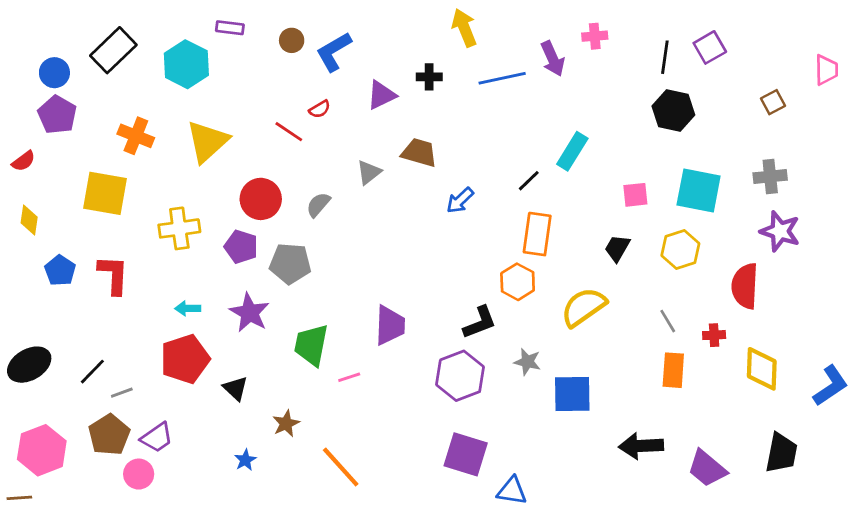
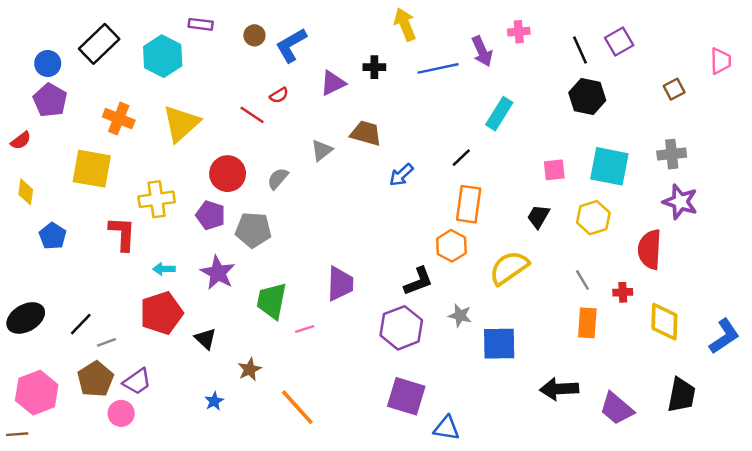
black line: (665, 57) -> (580, 50), turned -32
cyan rectangle: (572, 151) -> (499, 114), moved
red L-shape: (113, 275) -> (122, 234), moved

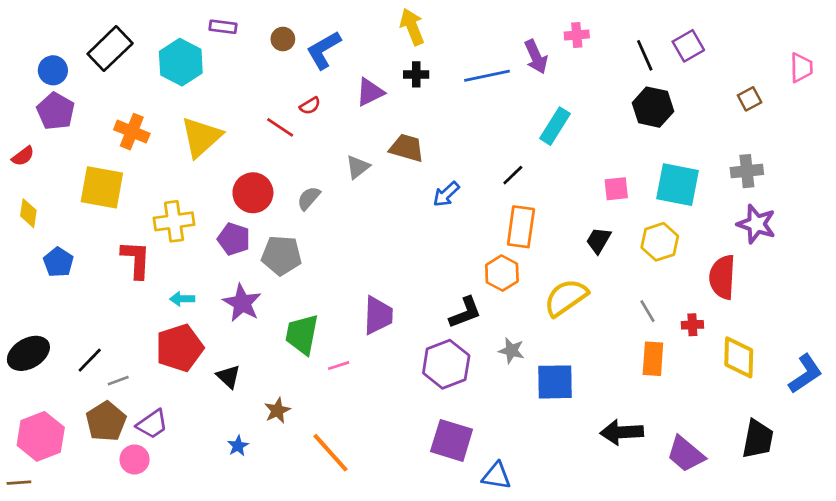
yellow arrow: (405, 24) -> (412, 27), moved

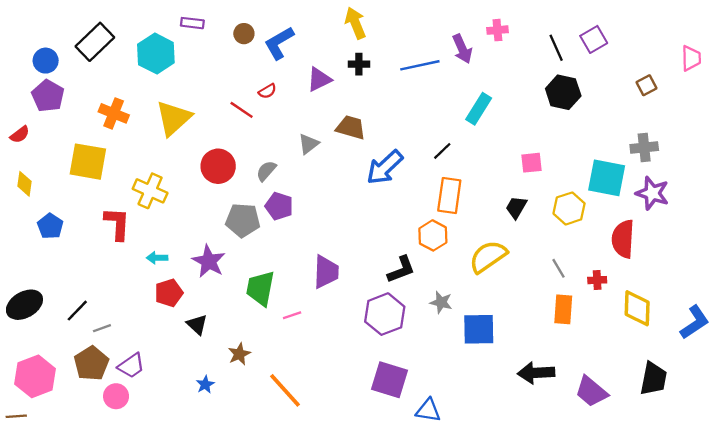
cyan square: (677, 185) -> (607, 178), moved
blue arrow: (446, 194) -> (385, 167), size x1.6
yellow cross: (174, 221) -> (150, 191), turned 32
purple pentagon: (234, 239) -> (279, 206), moved
red pentagon: (179, 348) -> (169, 293), moved, size x0.7

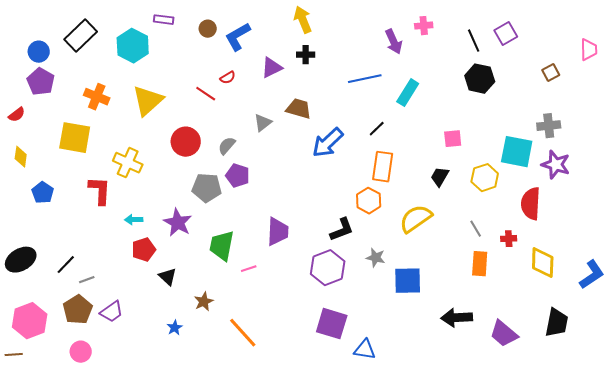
blue line: (420, 65) -> (365, 79), moved
pink circle: (116, 396) -> (81, 352), moved

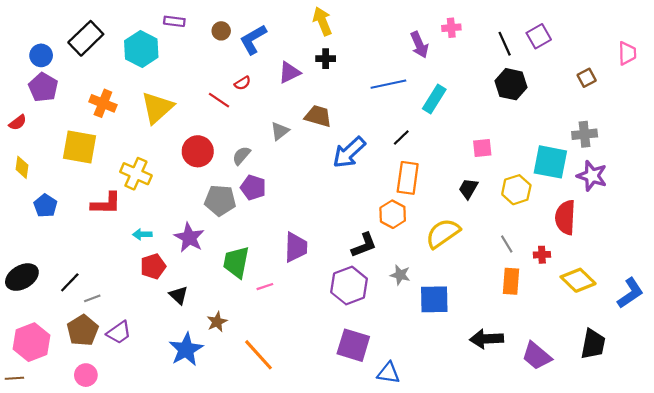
red L-shape: (100, 191) -> (106, 204), turned 88
yellow diamond: (543, 263) -> (578, 280), turned -48
blue star: (175, 328) -> (186, 349), size x2.0

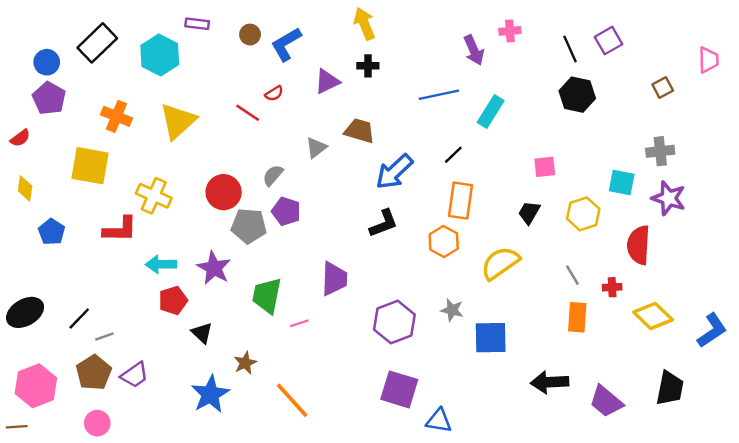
red circle: (198, 151) -> (224, 192), moved
cyan square: (550, 162) -> (622, 182), size x0.7
cyan arrow: (142, 234) -> (161, 264), size x1.4
black L-shape: (364, 245) -> (384, 223), moved

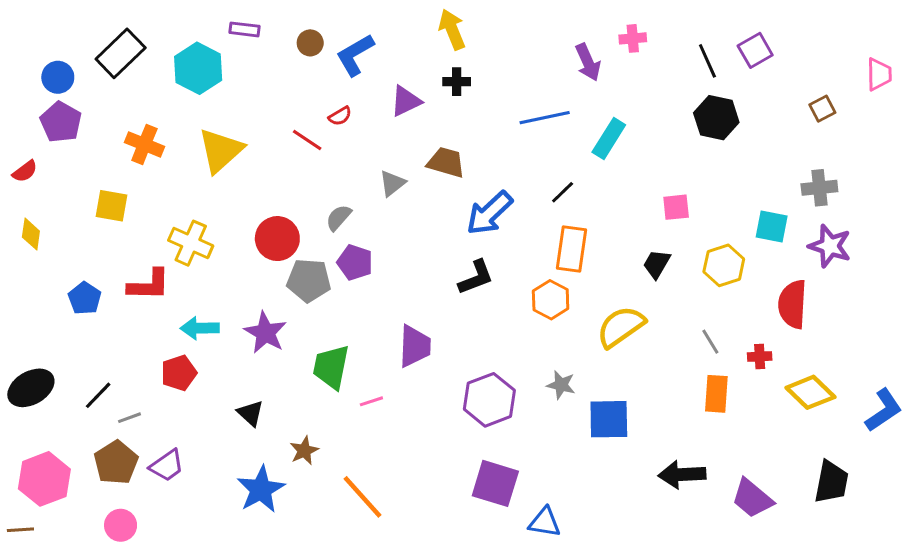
yellow square: (90, 166) -> (112, 206), size x0.7
blue pentagon: (52, 232) -> (85, 298), moved
red pentagon: (173, 300) -> (179, 373), moved

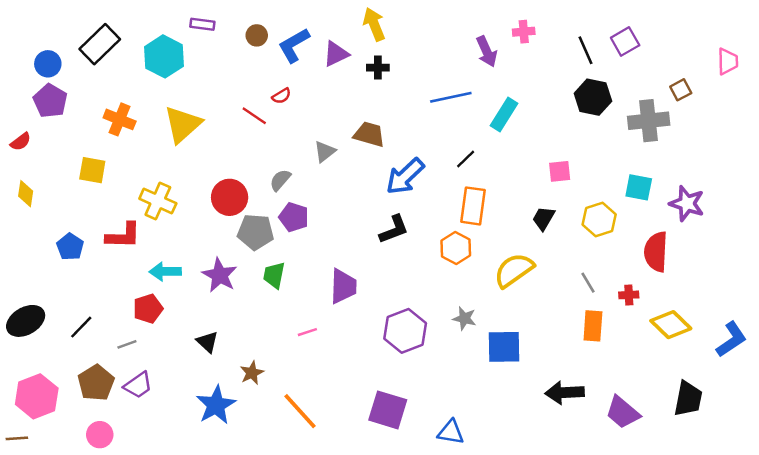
purple triangle: (406, 101) -> (336, 54), moved
gray cross: (819, 188) -> (649, 121), moved, size x1.4
green trapezoid: (331, 367) -> (274, 275), moved, size x0.7
gray line: (129, 418) -> (127, 344), moved
purple square: (495, 483) -> (388, 410), moved

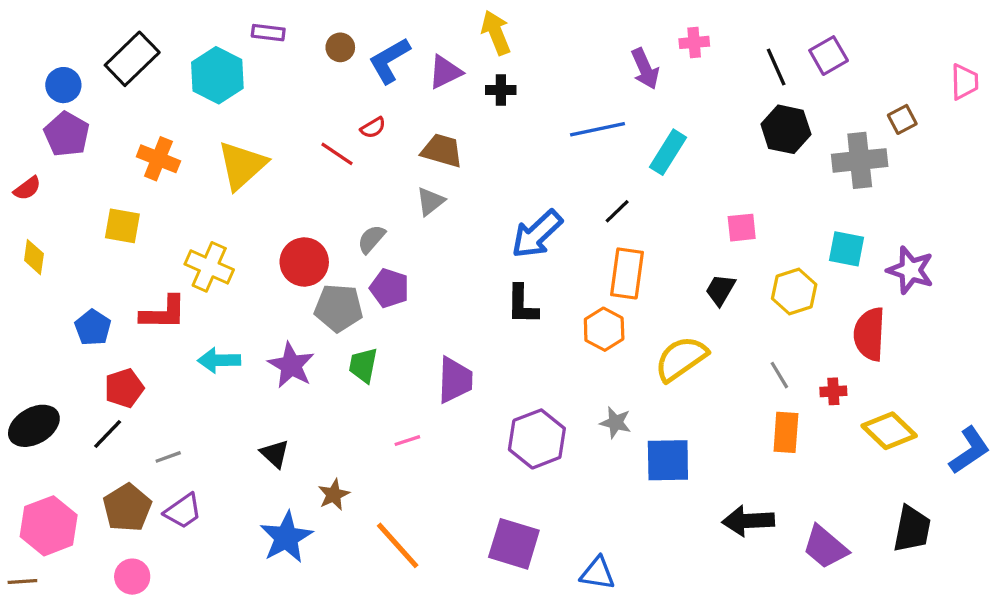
brown trapezoid: (369, 134) -> (442, 151), moved
black L-shape: (394, 229) -> (522, 305), turned 112
red pentagon: (148, 309) -> (124, 388), moved

